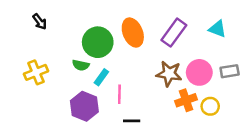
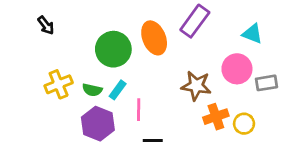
purple rectangle: (174, 33) -> (195, 21), moved
green semicircle: (81, 65) -> (92, 90), moved
yellow cross: (36, 72) -> (59, 84), moved
pink circle: (199, 72) -> (237, 69), moved

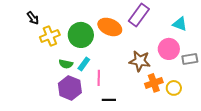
orange ellipse: (154, 38) -> (110, 27), turned -45
yellow cross: (59, 84) -> (50, 36), moved

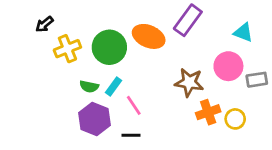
black arrow: (33, 18) -> (44, 24), turned 88
pink line: (99, 78) -> (134, 105), turned -35
black line: (109, 100) -> (131, 135), moved

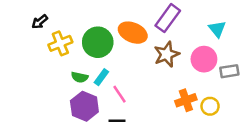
cyan triangle: (243, 32) -> (217, 29), turned 30
brown star: (189, 82) -> (167, 54), moved, turned -30

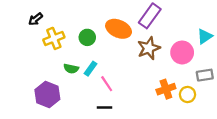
cyan triangle: (217, 29) -> (205, 36), moved, turned 35
green circle: (98, 42) -> (87, 37), size x0.6
gray rectangle: (229, 71) -> (205, 75), moved
purple hexagon: (84, 106) -> (47, 95), moved

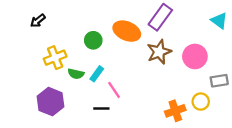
cyan triangle: (205, 36) -> (219, 21), moved, turned -49
yellow cross: (54, 38) -> (55, 58), moved
orange cross: (166, 89) -> (175, 111), moved
black line: (105, 107) -> (101, 108), moved

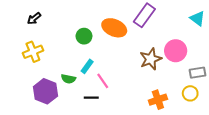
brown star: (159, 52) -> (151, 59), moved
yellow cross: (55, 58) -> (33, 52), moved
green semicircle: (76, 74) -> (68, 79), moved
yellow circle: (201, 102) -> (190, 93), moved

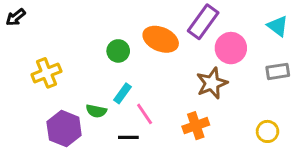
black arrow: (34, 18) -> (16, 17), moved
pink circle: (176, 51) -> (231, 48), moved
gray rectangle: (197, 73) -> (278, 71), moved
orange cross: (158, 100) -> (196, 126), moved

